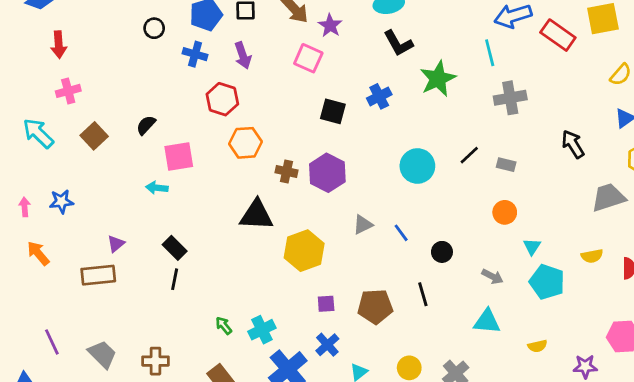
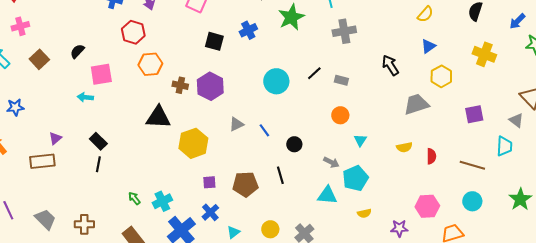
cyan pentagon: (547, 282) -> (355, 178), moved, turned 30

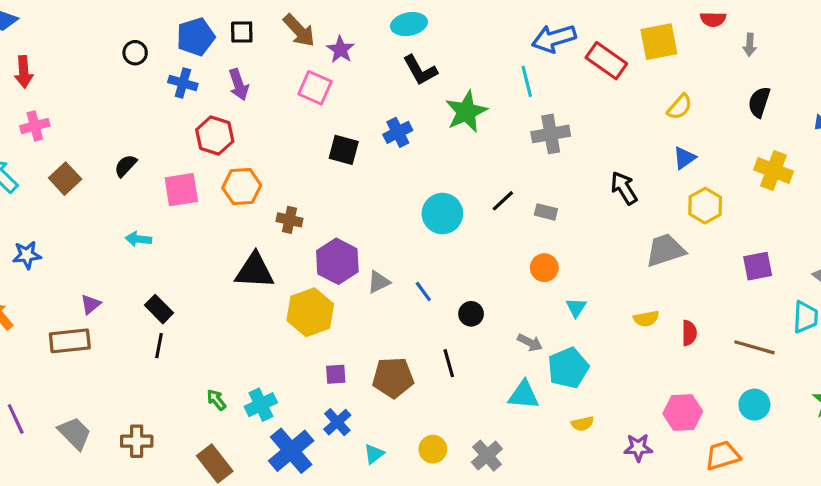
pink square: (101, 74) -> (181, 190), moved
purple hexagon: (210, 86) -> (337, 261), moved

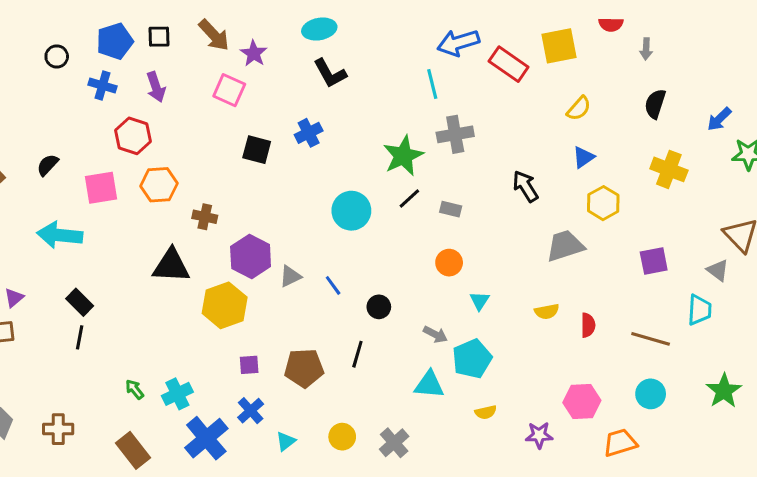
green star: (466, 112) -> (403, 156), moved
cyan arrow: (138, 239) -> (60, 235), size x1.8
black line: (449, 363) -> (357, 354), turned 32

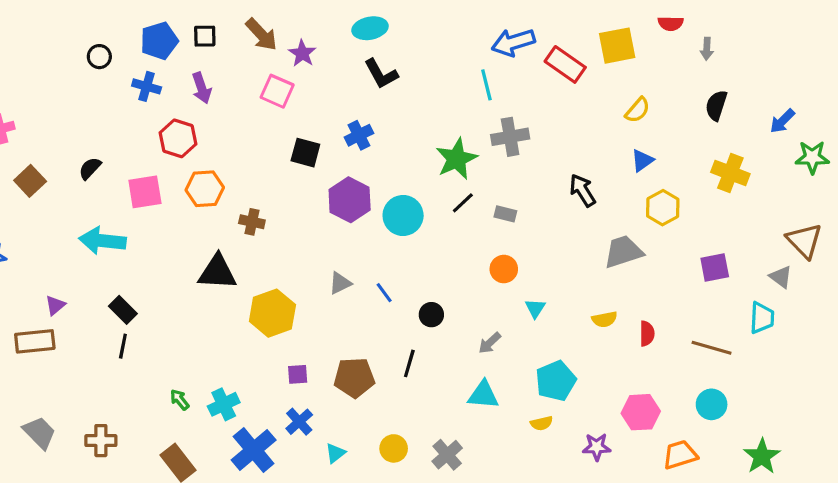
purple hexagon: (251, 256) -> (350, 200), moved
gray arrow: (435, 334) -> (490, 343), turned 110
cyan pentagon: (472, 359) -> (556, 381), moved
green star: (724, 391) -> (762, 456), moved

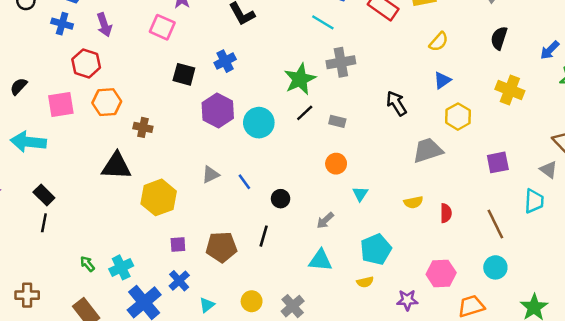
cyan line: (486, 85) -> (323, 22), turned -45
brown line: (712, 348) -> (495, 224), turned 48

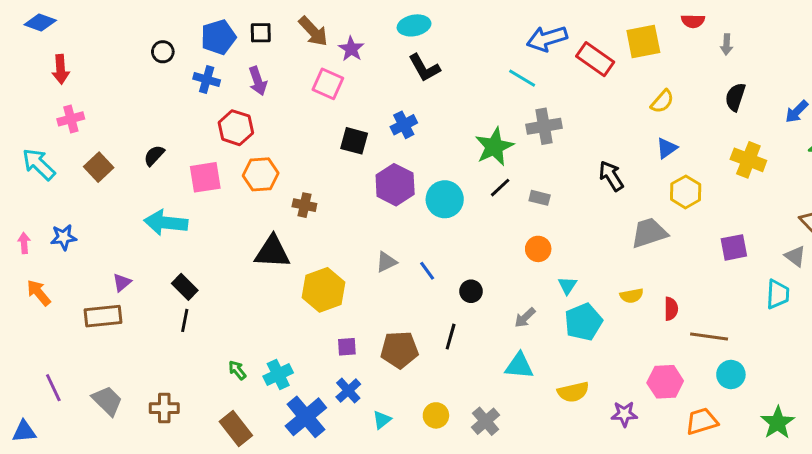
brown line: (495, 224) -> (709, 337), moved, turned -56
cyan pentagon: (376, 249) -> (583, 322), moved
yellow semicircle: (365, 282) -> (573, 392), size x1.5

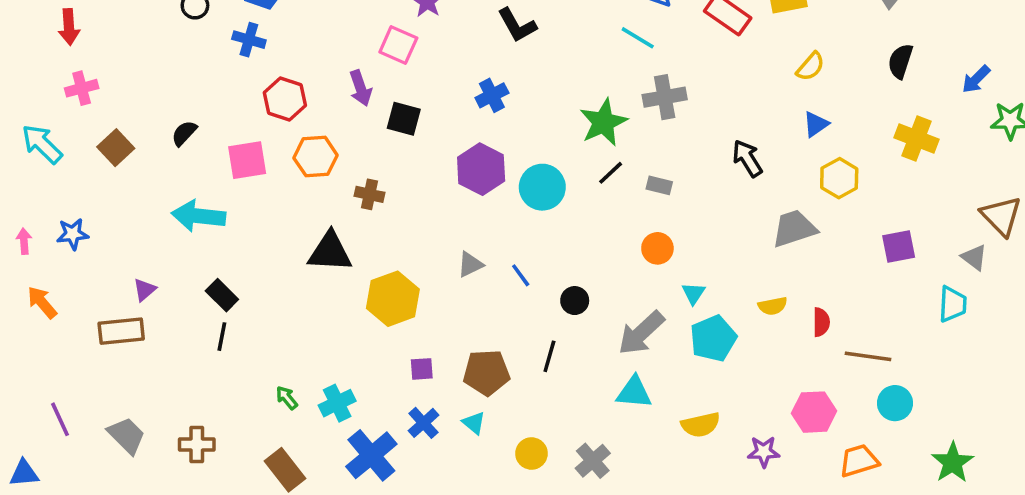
purple arrow: (258, 81) -> (361, 88), moved
black square: (354, 141) -> (404, 119), moved
gray arrow: (525, 318) -> (641, 333), size x1.8
cyan triangle: (382, 420) -> (474, 423), moved, turned -42

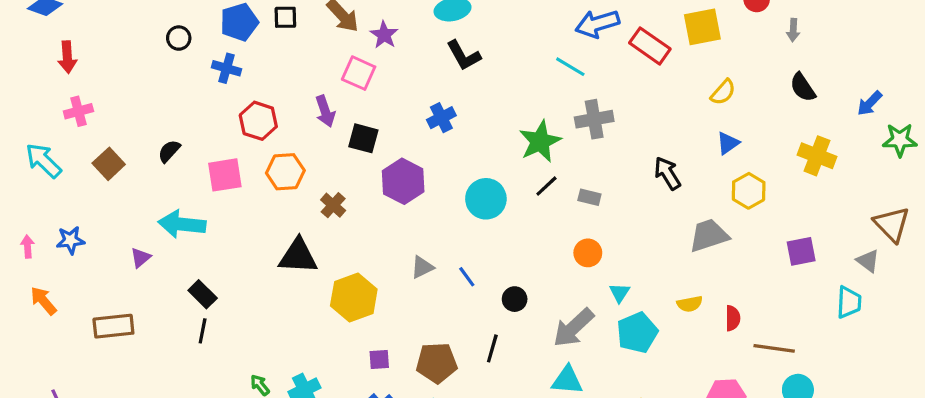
black semicircle: (900, 61) -> (803, 87), turned -52
purple hexagon: (481, 169) -> (403, 181), moved
brown cross: (370, 194) -> (333, 205), turned 30
purple triangle: (145, 290) -> (141, 258), moved

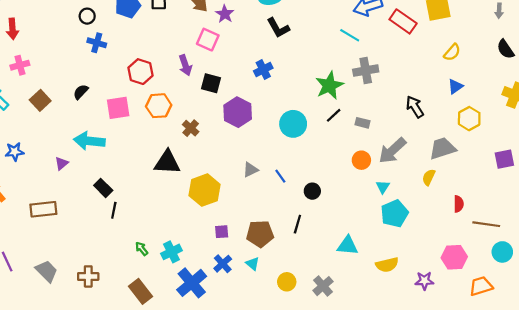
blue cross: (226, 68) -> (97, 43), moved
yellow semicircle: (690, 304) -> (429, 177), moved, turned 126
gray arrow: (573, 328) -> (392, 151), moved
black line: (203, 331) -> (114, 210), moved

